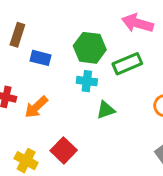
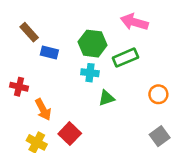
brown rectangle: (17, 35) -> (29, 32), turned -60
orange arrow: (36, 107) -> (43, 109), moved, turned -75

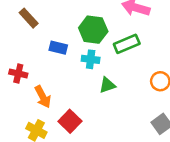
blue rectangle: (49, 52) -> (58, 48), moved

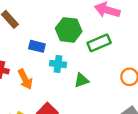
cyan cross: (91, 59) -> (58, 64), moved
orange arrow: (43, 97) -> (25, 79), moved

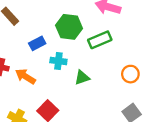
blue rectangle: (37, 46) -> (37, 43), turned -42
orange arrow: (25, 79) -> (25, 76), turned 150

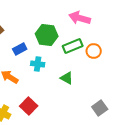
orange circle: (130, 74) -> (94, 51), moved
green triangle: (82, 78) -> (67, 78), moved, turned 48

